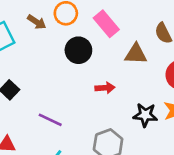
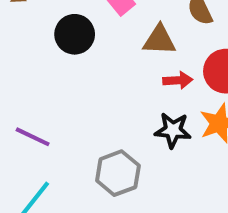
red arrow: (105, 88) -> (178, 80), moved

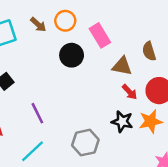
red arrow: (178, 80) -> (130, 92), turned 42
purple line: (33, 137) -> (37, 113), turned 30

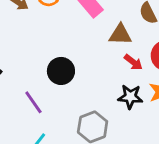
black circle: (72, 55) -> (61, 71), moved

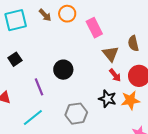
brown triangle: (120, 35) -> (111, 54), turned 36

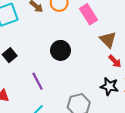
black circle: (63, 70) -> (60, 50), moved

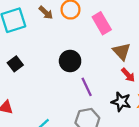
purple line: (37, 81) -> (87, 87), moved

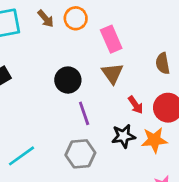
brown triangle: (122, 51) -> (112, 73), moved
black star: (121, 102) -> (123, 136), turned -30

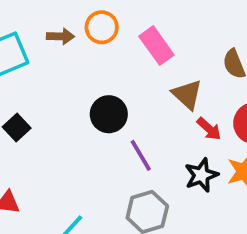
brown arrow: (46, 19) -> (61, 36), turned -36
brown triangle: (112, 73) -> (187, 94), moved

